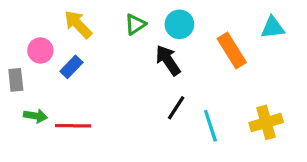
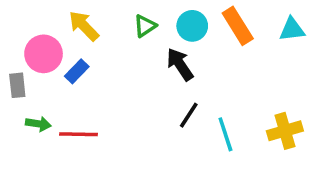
pink circle: (40, 50) -> (44, 54), size x1.4
orange rectangle: (232, 50) -> (238, 26), moved

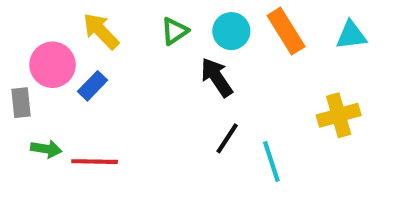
yellow cross: (285, 131) -> (339, 115), moved

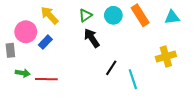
black arrow: (217, 77) -> (92, 38), moved

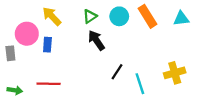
blue rectangle: (45, 42) -> (47, 45), turned -40
yellow cross: (166, 57) -> (175, 73), moved
green arrow: (23, 73) -> (15, 90), moved

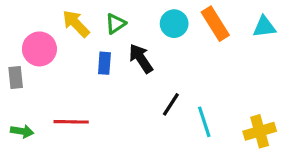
green triangle: (90, 16) -> (115, 24), moved
blue rectangle: (47, 45) -> (104, 63), moved
yellow cross: (175, 73) -> (260, 131), moved

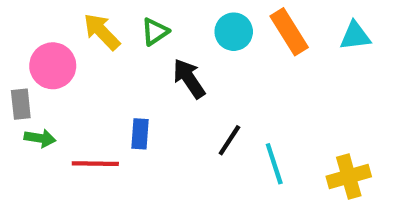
blue rectangle: (104, 63) -> (140, 134), moved
green arrow: (22, 131) -> (40, 138), moved

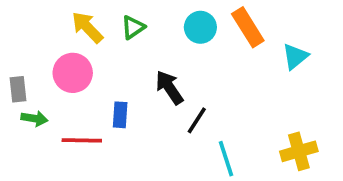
cyan triangle: (355, 36) -> (295, 56), moved, turned -32
pink circle: (53, 66) -> (73, 73), moved
black arrow: (189, 79) -> (169, 87), moved
cyan line: (274, 164) -> (226, 159), moved

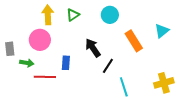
yellow arrow: (87, 27) -> (48, 15), turned 42
orange rectangle: (248, 27) -> (134, 41), moved
green arrow: (34, 118) -> (27, 63), moved

